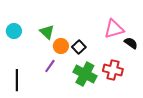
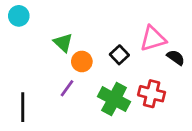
cyan circle: (14, 31) -> (19, 16), moved
black square: (79, 47) -> (119, 55), moved

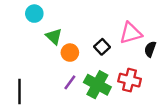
cyan circle: (19, 16) -> (34, 14), moved
black semicircle: (176, 57) -> (150, 49), turned -105
purple line: (67, 88) -> (70, 82), moved

